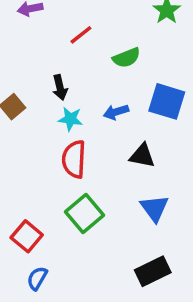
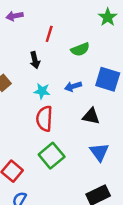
red line: (81, 35) -> (49, 34), turned -35
black arrow: (60, 87) -> (35, 60), moved

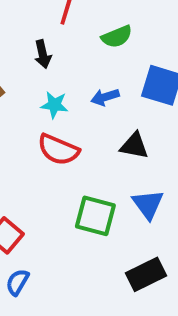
red semicircle: (44, 119) -> (58, 150), turned -70
green square: (52, 156) -> (95, 216), moved, turned -35

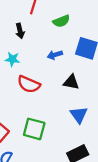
cyan star: (54, 105) -> (12, 59), moved
green square: (95, 216) -> (34, 129), moved

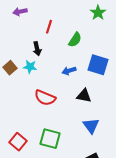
green semicircle: (61, 21) -> (75, 40), turned -35
cyan star: (12, 59) -> (30, 67), moved

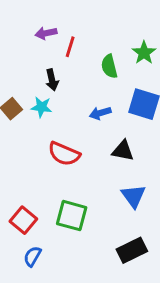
purple arrow: (20, 12) -> (46, 33), moved
green star: (98, 13) -> (144, 53), moved
green semicircle: (75, 40) -> (109, 66), turned 133

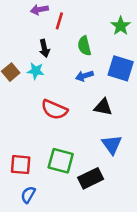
green semicircle: (109, 66) -> (84, 46), moved
red square: (23, 220) -> (21, 165), turned -35
black rectangle: (132, 250) -> (91, 178), moved

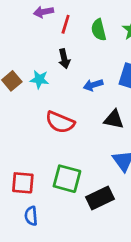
green semicircle: (84, 46) -> (99, 30), moved
black arrow: (44, 48) -> (64, 59), moved
blue semicircle: (28, 195) -> (31, 216), turned -35

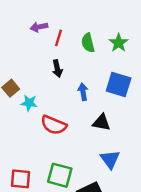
cyan star: (39, 79) -> (29, 103), moved
blue arrow: (93, 85) -> (83, 92), turned 98

